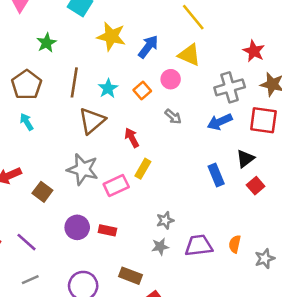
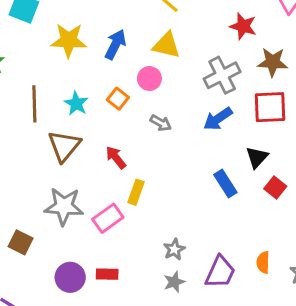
purple trapezoid: (199, 246) -> (220, 272), turned 132

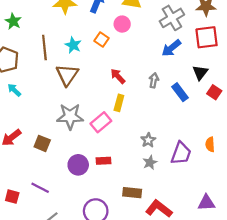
gray arrow: (161, 123) -> (154, 80), moved, turned -104
red arrow: (116, 158) -> (118, 76), moved

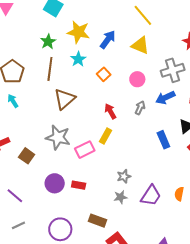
green star: (13, 21) -> (48, 42), moved
pink circle: (122, 24) -> (137, 79), moved
cyan star: (73, 45) -> (78, 59), moved
gray arrow: (154, 80) -> (140, 108), moved

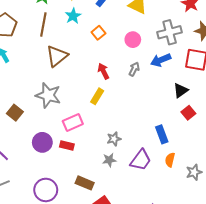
blue rectangle: (163, 140) -> (162, 134), moved
pink rectangle: (85, 150) -> (73, 122), moved

